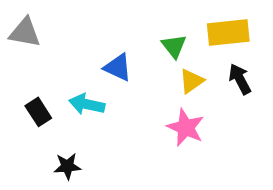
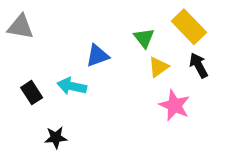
yellow rectangle: (228, 33) -> (189, 27), turned 52
blue triangle: (118, 67) -> (97, 56), turned -45
pink star: (186, 127) -> (175, 105), moved

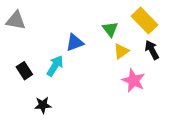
cyan arrow: (72, 86) -> (55, 66), turned 110

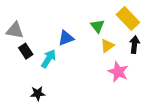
gray triangle: (16, 20) -> (15, 30), moved
black arrow: (152, 50) -> (135, 45), turned 35
black rectangle: (24, 71) -> (26, 51), moved

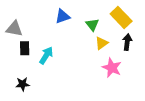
blue triangle: (66, 38) -> (63, 16), moved
black rectangle: (26, 51) -> (25, 48), turned 32
black star: (38, 93) -> (23, 84), moved

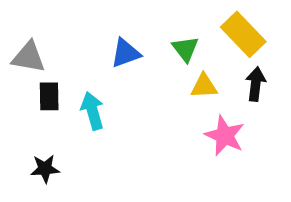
blue triangle: (63, 16) -> (126, 53), moved
yellow triangle: (102, 43) -> (204, 86), turned 32
cyan arrow: (46, 55) -> (92, 111), turned -48

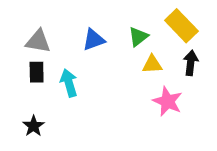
green triangle: (185, 49) -> (138, 37), turned 30
gray triangle: (28, 57) -> (38, 41), moved
black star: (45, 169) -> (33, 126), turned -30

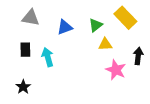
gray triangle: (38, 41) -> (31, 18), moved
black arrow: (191, 63) -> (138, 56), moved

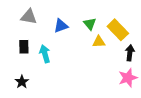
yellow rectangle: (125, 18) -> (118, 30), moved
green triangle: (96, 25) -> (90, 24), turned -32
pink star: (116, 70) -> (128, 78), moved, turned 30

